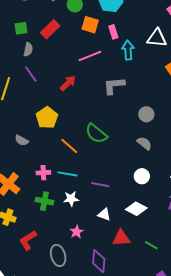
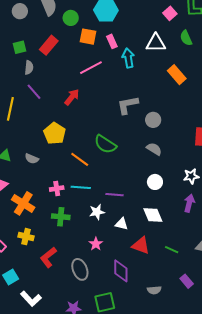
gray L-shape: (114, 86) -> (128, 105), moved
white star: (71, 199) -> (97, 212), moved
white diamond: (136, 209) -> (153, 215), turned 45
red triangle: (121, 238) -> (141, 246), turned 30

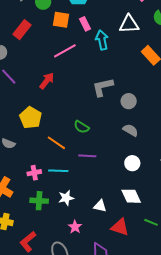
green semicircle: (105, 144) -> (81, 127), size x0.7
purple line: (115, 195) -> (87, 156), moved
white star: (97, 212) -> (66, 198), moved
green line: (172, 250) -> (151, 222), moved

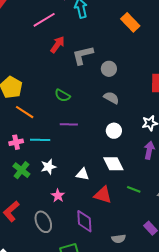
red arrow: (47, 81) -> (58, 45), moved
orange line: (56, 143) -> (25, 112), moved
green cross: (39, 201) -> (21, 170), turned 36

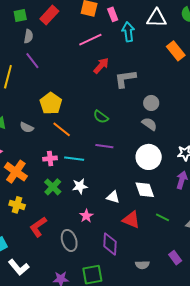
gray circle: (109, 69) -> (151, 103), moved
white circle: (114, 131) -> (149, 157), size x1.6

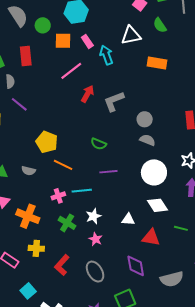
red rectangle: (49, 15) -> (26, 56), turned -36
orange rectangle: (176, 51) -> (157, 63), turned -30
pink star: (86, 216) -> (96, 239), moved
gray semicircle: (142, 265) -> (172, 279), size x1.6

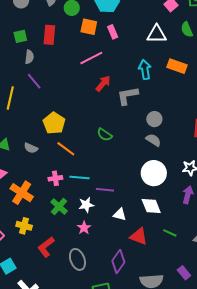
cyan arrow: (106, 55) -> (145, 70), moved
purple line: (108, 172) -> (105, 190), moved
purple diamond: (136, 266) -> (118, 261), turned 35

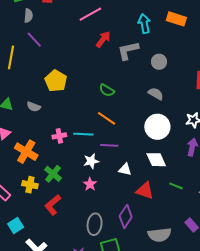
gray circle: (154, 119) -> (159, 62), moved
orange line: (66, 149) -> (107, 118), moved
green cross: (59, 207) -> (53, 174), moved
gray ellipse: (77, 259) -> (95, 224), moved, turned 30

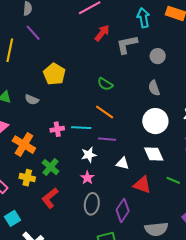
gray semicircle: (156, 94) -> (154, 88), turned -140
gray ellipse: (95, 224) -> (92, 204), moved

